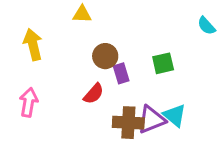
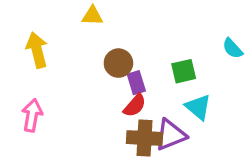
cyan semicircle: (206, 26) -> (232, 48), moved
red semicircle: (94, 94) -> (135, 105), moved
cyan triangle: (175, 115) -> (198, 107), moved

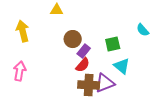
purple rectangle: (136, 83) -> (84, 51), turned 56

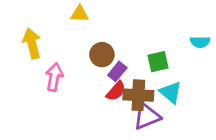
cyan semicircle: (143, 30) -> (200, 42), turned -48
pink arrow: (20, 71) -> (54, 77), moved
brown cross: (89, 85) -> (138, 95), moved

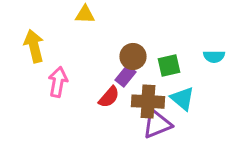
cyan semicircle: (200, 42) -> (214, 56), moved
brown circle: (102, 55) -> (133, 56), moved
red semicircle: (116, 91) -> (109, 97), moved

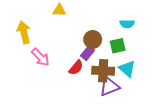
cyan semicircle: (214, 56) -> (127, 24), moved
pink arrow: (58, 82) -> (40, 57), turned 126

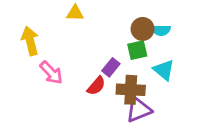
brown circle: (93, 39) -> (143, 29), moved
green square: (118, 46) -> (137, 50), moved
cyan triangle: (127, 69) -> (164, 70), moved

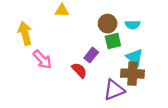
brown circle: (143, 29) -> (108, 24), moved
red semicircle: (96, 86) -> (79, 70), turned -84
brown cross: (131, 90) -> (133, 74), moved

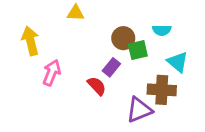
brown circle: (108, 24) -> (123, 38), moved
cyan triangle: (135, 57) -> (178, 62), moved
pink arrow: (42, 59) -> (52, 73), turned -114

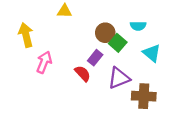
green square: (138, 50) -> (118, 43), turned -36
brown cross: (162, 90) -> (144, 96), moved
purple triangle: (139, 110) -> (119, 78), moved

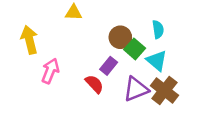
cyan semicircle: (138, 26) -> (158, 29), turned -98
cyan triangle: (152, 53) -> (157, 61), moved
brown cross: (144, 96) -> (164, 90), moved, turned 35

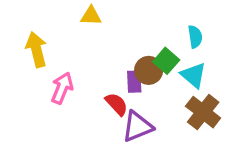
brown circle: (120, 37) -> (149, 70), moved
purple rectangle: (109, 66) -> (134, 82), turned -42
purple triangle: (136, 89) -> (137, 126), moved

